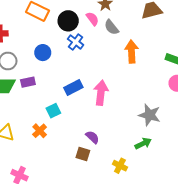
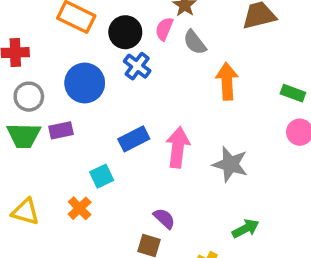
pink semicircle: (92, 19) -> (164, 29), turned -120
blue circle: (43, 53) -> (85, 83), size x1.5
gray star: (150, 115) -> (230, 164), moved

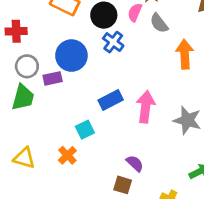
purple rectangle: (61, 130) -> (53, 78), moved
green trapezoid: (24, 135) -> (23, 97), turned -76

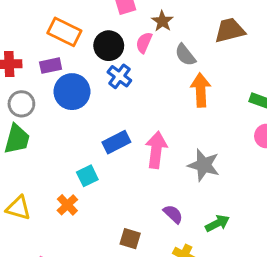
gray semicircle: (159, 23) -> (185, 55), moved
purple rectangle: (53, 78) -> (51, 66), moved
purple semicircle: (135, 163) -> (173, 214), moved

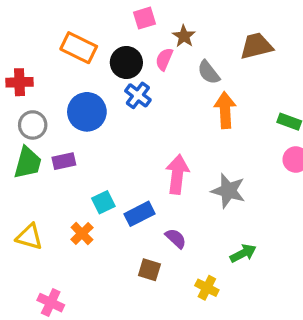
purple rectangle: (51, 66) -> (64, 161), moved
blue rectangle: (116, 142) -> (140, 214), moved
purple semicircle: (173, 214) -> (176, 238), moved

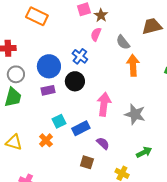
brown star: (184, 36) -> (101, 15), moved
orange rectangle: (79, 48) -> (37, 16), moved
black circle: (126, 62) -> (75, 81), moved
purple rectangle: (64, 161) -> (48, 90), moved

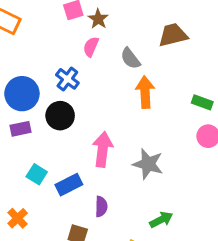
cyan square: (59, 121) -> (37, 174), turned -32
orange cross: (46, 140) -> (18, 218), moved
purple semicircle: (103, 143) -> (101, 207), turned 48

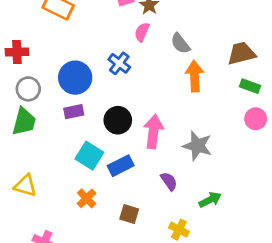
brown trapezoid: (173, 35) -> (241, 53), moved
black circle: (60, 116) -> (118, 120), moved
cyan square: (37, 174) -> (89, 156), size x1.4
purple semicircle: (101, 207) -> (169, 181), moved, turned -36
orange cross: (18, 218) -> (87, 198), moved

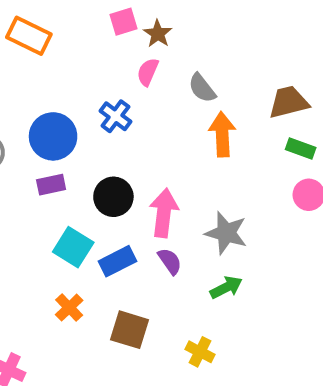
purple semicircle: (169, 181) -> (170, 261), moved
green arrow: (210, 200) -> (226, 287), moved
brown square: (129, 214) -> (130, 330), size x1.4

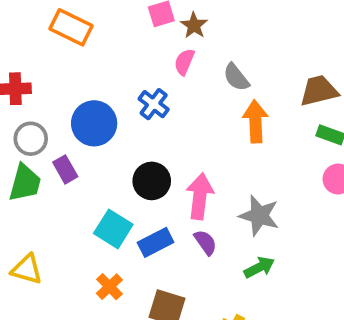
purple rectangle: (51, 185) -> (65, 169), moved, turned 72

